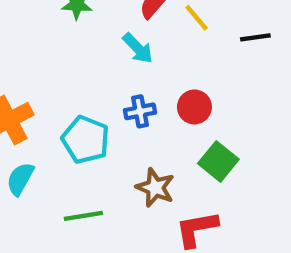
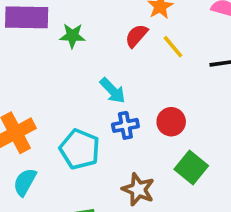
cyan arrow: (138, 48) -> (113, 91), moved

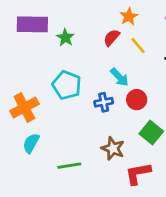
green star: (72, 36) -> (65, 38), turned 30
cyan arrow: (113, 91) -> (119, 77), moved
cyan pentagon: (80, 149) -> (67, 85), moved

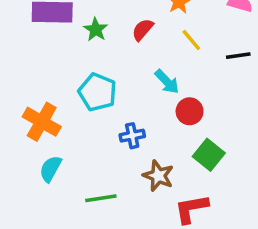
red semicircle: (112, 38) -> (143, 30), moved
blue cross: (104, 102) -> (132, 136), moved
orange cross: (24, 108) -> (42, 122), turned -32

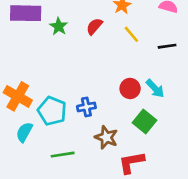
cyan arrow: (167, 82) -> (155, 88), moved
cyan pentagon: (97, 92) -> (52, 111), moved

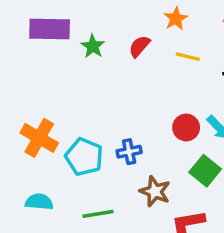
yellow line: (131, 34) -> (188, 57), turned -36
cyan semicircle: (24, 132) -> (39, 202), moved, turned 66

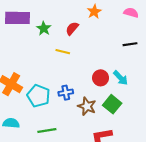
yellow line: (188, 57) -> (63, 52), moved
brown star: (155, 191) -> (87, 106), moved

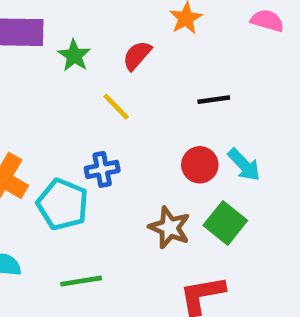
black line: (130, 44) -> (214, 100), moved
yellow line: (63, 52) -> (116, 107), turned 32
blue cross: (66, 93) -> (102, 169), moved

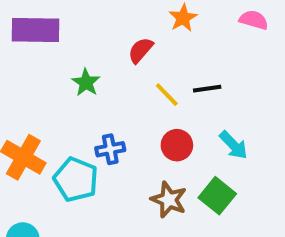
green star: (74, 55) -> (86, 82), moved
yellow line: (116, 107) -> (167, 95), moved
red circle: (200, 165) -> (177, 145), moved

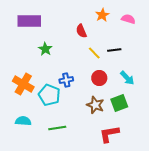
pink semicircle: (254, 20) -> (128, 19), moved
red semicircle: (141, 50) -> (81, 31), turned -64
green star: (86, 82) -> (45, 49), moved
green square: (217, 196) -> (119, 103), turned 30

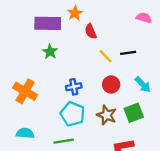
orange star: (102, 15) -> (75, 13), moved
purple rectangle: (29, 21) -> (48, 23), moved
cyan pentagon: (49, 95) -> (73, 114), moved

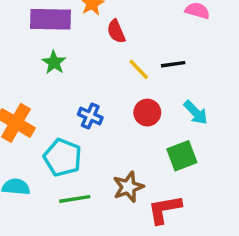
blue cross: (74, 87) -> (90, 116), turned 35
cyan pentagon: (73, 114) -> (63, 157), moved
brown star: (107, 115) -> (128, 187), moved, turned 30

